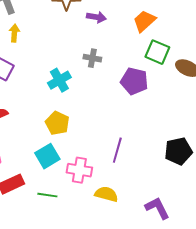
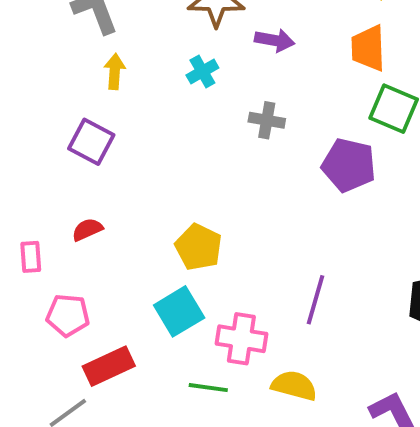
orange trapezoid: (144, 21) -> (368, 48), turned -50
cyan cross: (59, 80) -> (202, 71), moved, size x0.7
green line: (47, 195) -> (208, 388), moved

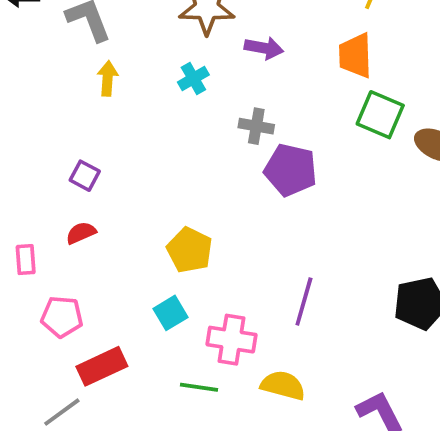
purple square: (91, 142) -> (85, 176), moved, size x0.7
purple pentagon: (349, 165) -> (291, 170), moved
cyan square: (179, 311) -> (170, 313), size x0.7

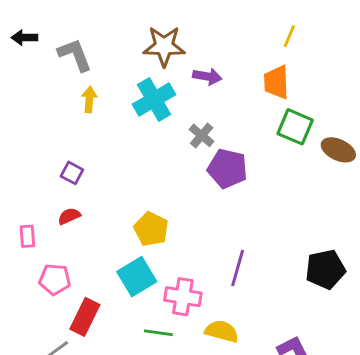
cyan cross: (193, 78) -> (154, 99), size x1.8
gray cross: (256, 126) -> (202, 135), turned 30
cyan square: (170, 313) -> (137, 277), size x1.5
red rectangle: (102, 366) -> (85, 317), turned -39

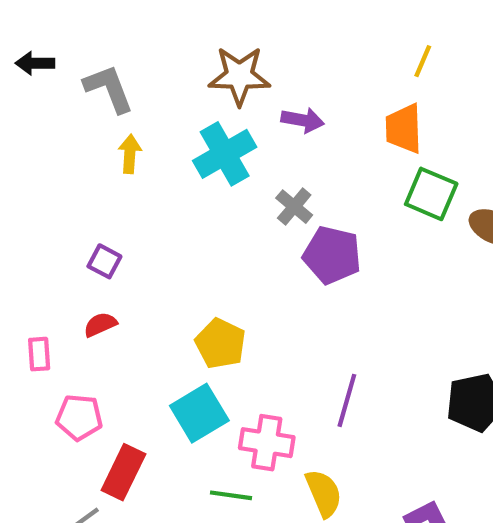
yellow semicircle: (222, 331) -> (324, 493), turned 52

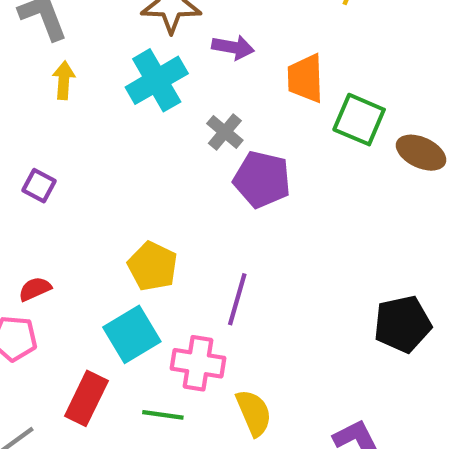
orange trapezoid: (404, 129) -> (305, 78), moved
red semicircle: (100, 325) -> (35, 289), moved
purple line: (347, 400) -> (237, 299), moved
red rectangle: (123, 472) -> (86, 398), moved

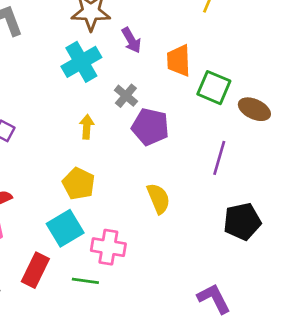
purple arrow: (233, 47) -> (131, 40), turned 50
yellow arrow: (64, 80) -> (87, 127), moved
purple line: (237, 299) -> (219, 158), moved
yellow semicircle: (254, 413) -> (158, 198), moved

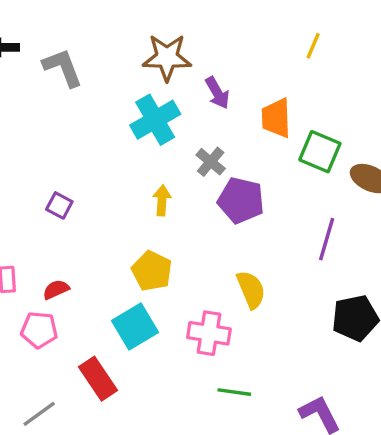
pink cross: (108, 247) -> (209, 333), moved
red rectangle: (35, 270) -> (98, 379), turned -60
green line: (85, 281) -> (234, 392), moved

